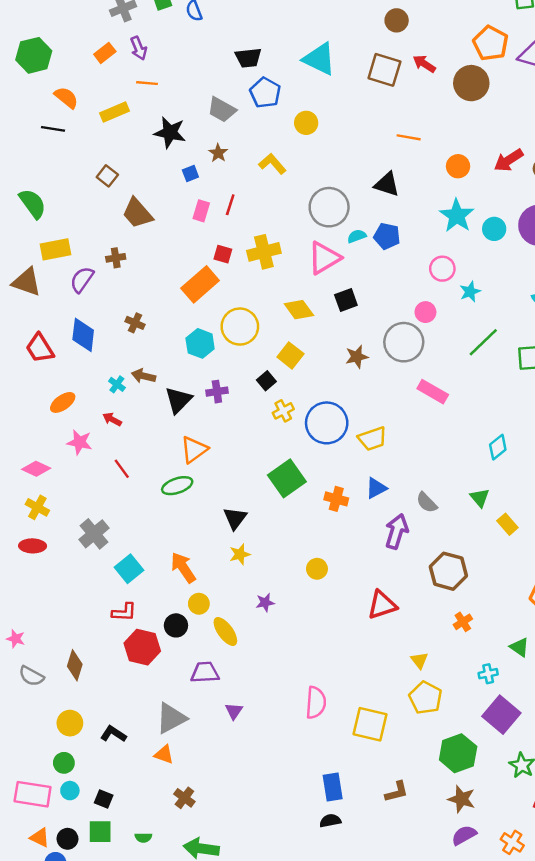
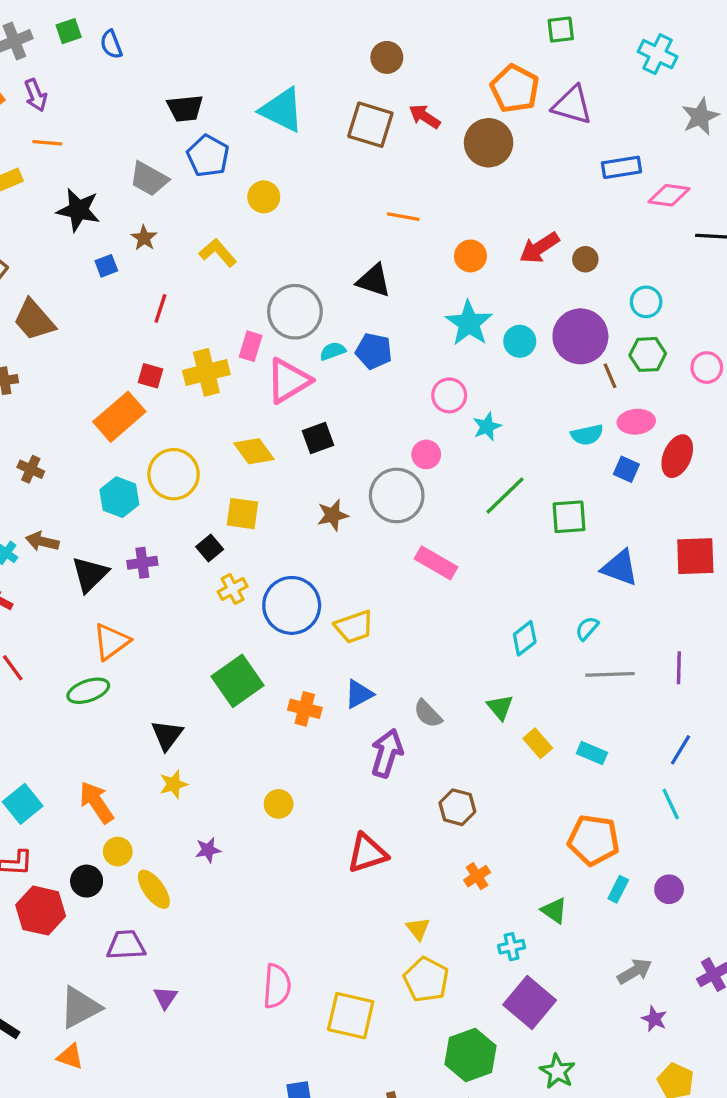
pink rectangle: (201, 211) -> (251, 346), moved
yellow square: (290, 355) -> (242, 514), turned -30
brown hexagon: (448, 571) -> (457, 807), size x0.7

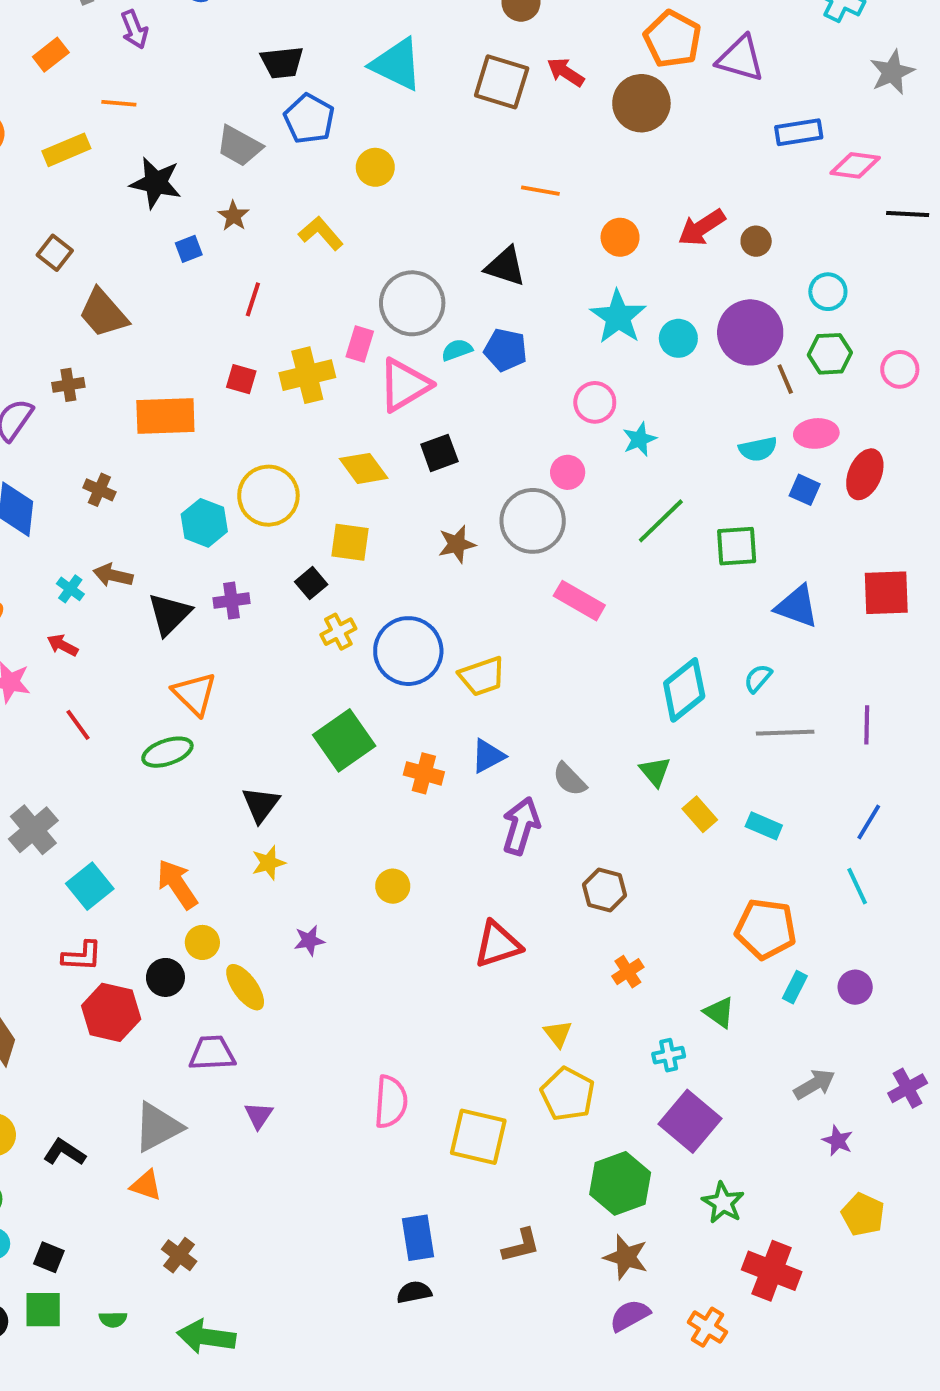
purple arrow: (36, 95) -> (134, 29), moved
orange rectangle: (119, 417) -> (165, 416), moved, turned 39
cyan diamond: (525, 638) -> (684, 690), size x1.5
orange triangle: (111, 642) -> (195, 694), turned -39

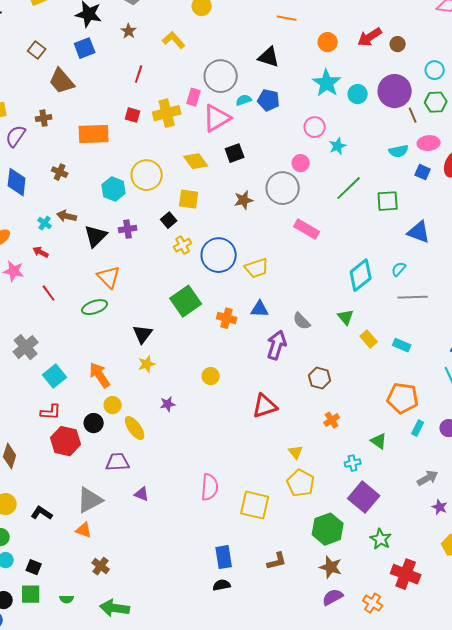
blue square: (189, 249) -> (85, 48), moved, size x1.5
blue triangle: (488, 756) -> (260, 309), turned 30
purple triangle: (259, 1115) -> (142, 494), turned -42

